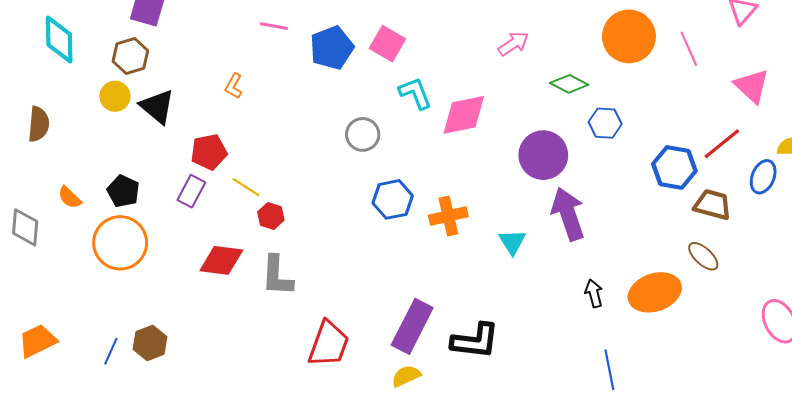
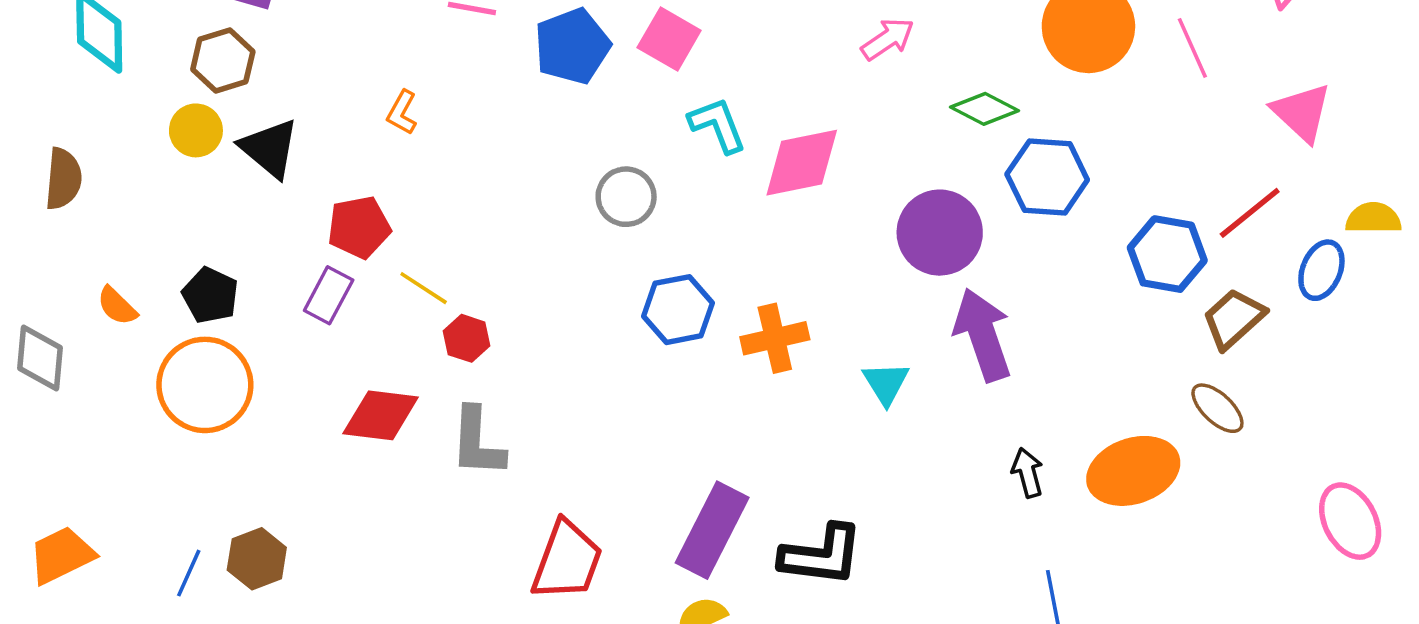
blue hexagon: (605, 123) -> (1047, 177), size x1.4
brown trapezoid: (713, 205) -> (1234, 319), turned -57

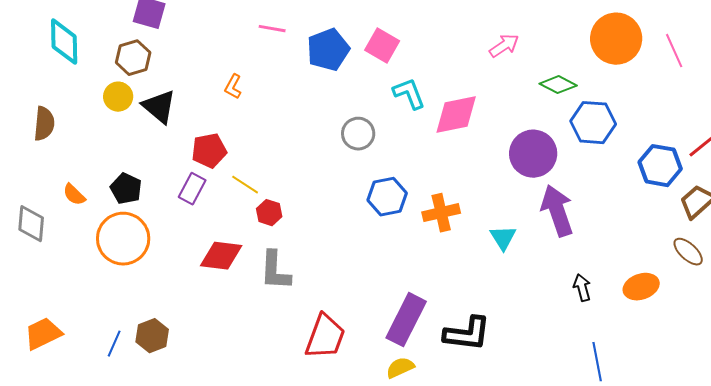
orange ellipse: (1133, 471) -> (641, 287), size x0.7

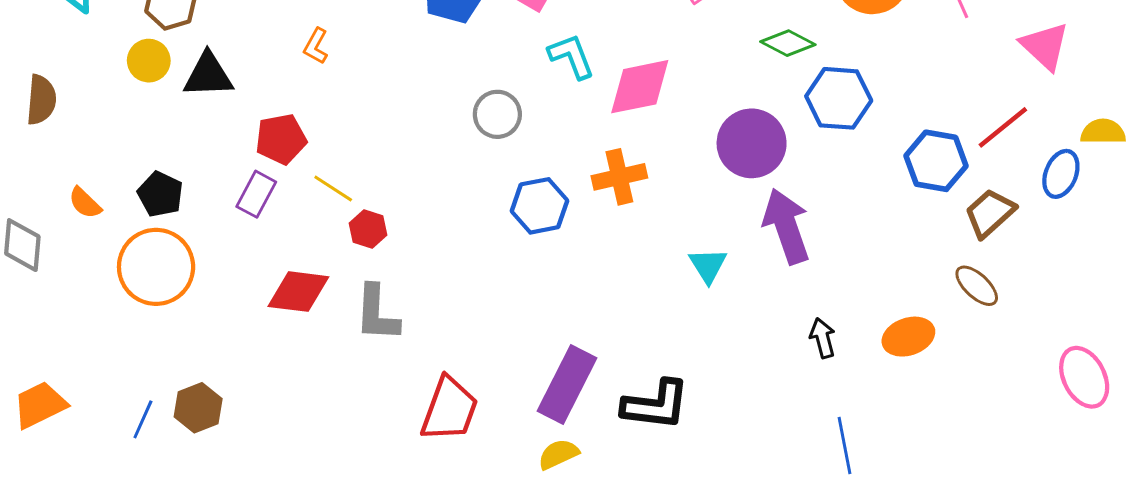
black triangle: (159, 107) -> (208, 75), turned -42
orange cross: (441, 213) -> (619, 177), moved

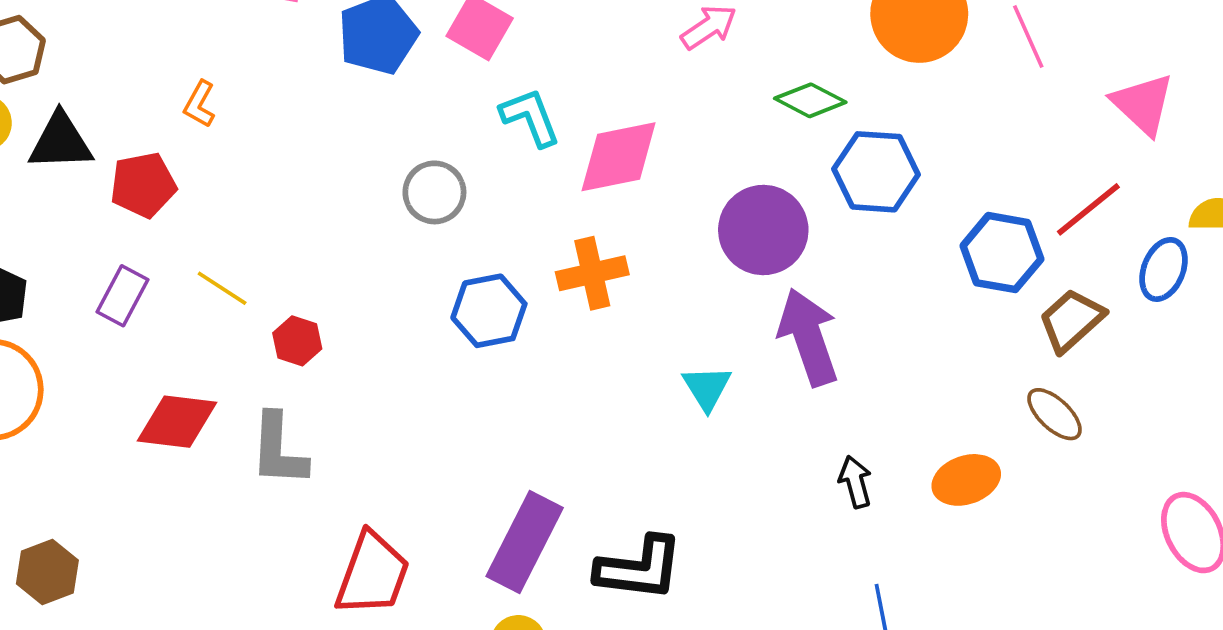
red pentagon: (281, 139) -> (143, 185), moved
red hexagon: (368, 229) -> (297, 341), moved

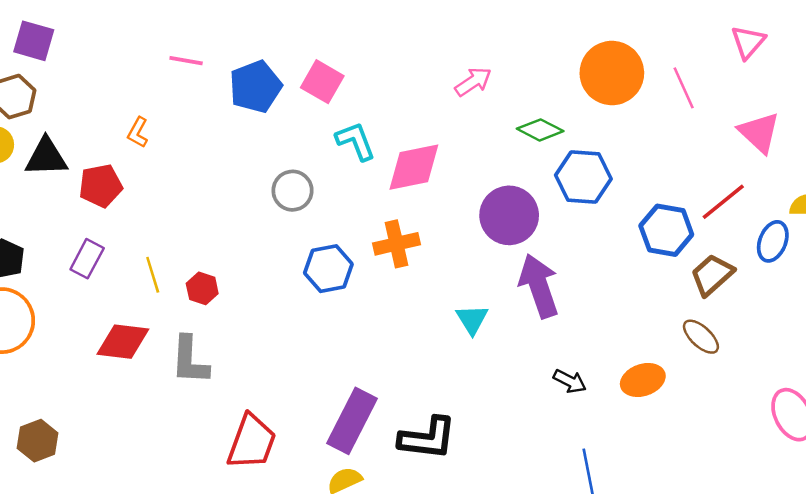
yellow line: (222, 288) -> (153, 275), moved, turned 40
black arrow: (855, 482) -> (570, 381), turned 132

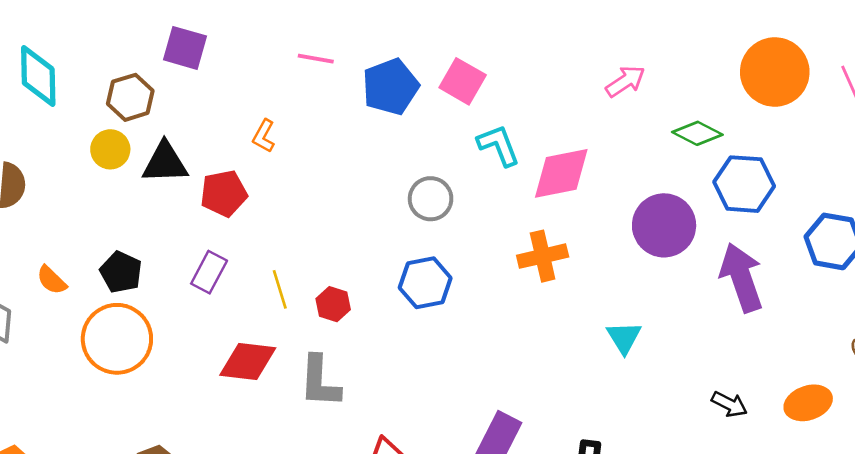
purple square: (34, 41) -> (185, 48), moved
blue hexagon: (328, 269) -> (425, 283), moved
purple arrow: (539, 286) -> (741, 277), moved

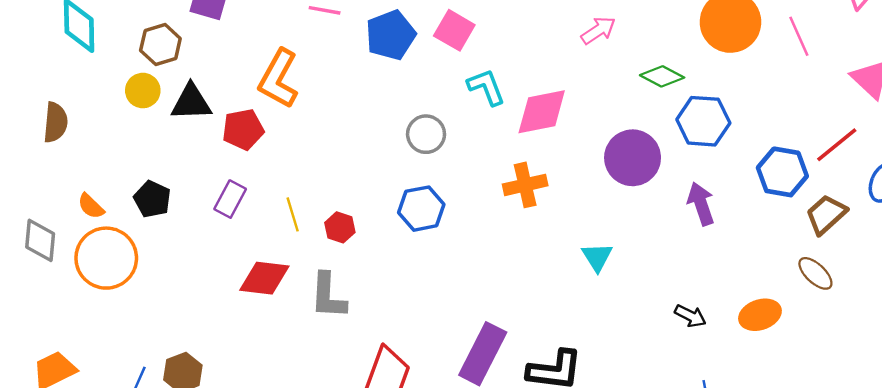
orange L-shape: (264, 136) -> (279, 79), size x2.0
purple arrow: (741, 277) -> (701, 204), size x0.7
orange circle: (117, 339) -> (106, 258), moved

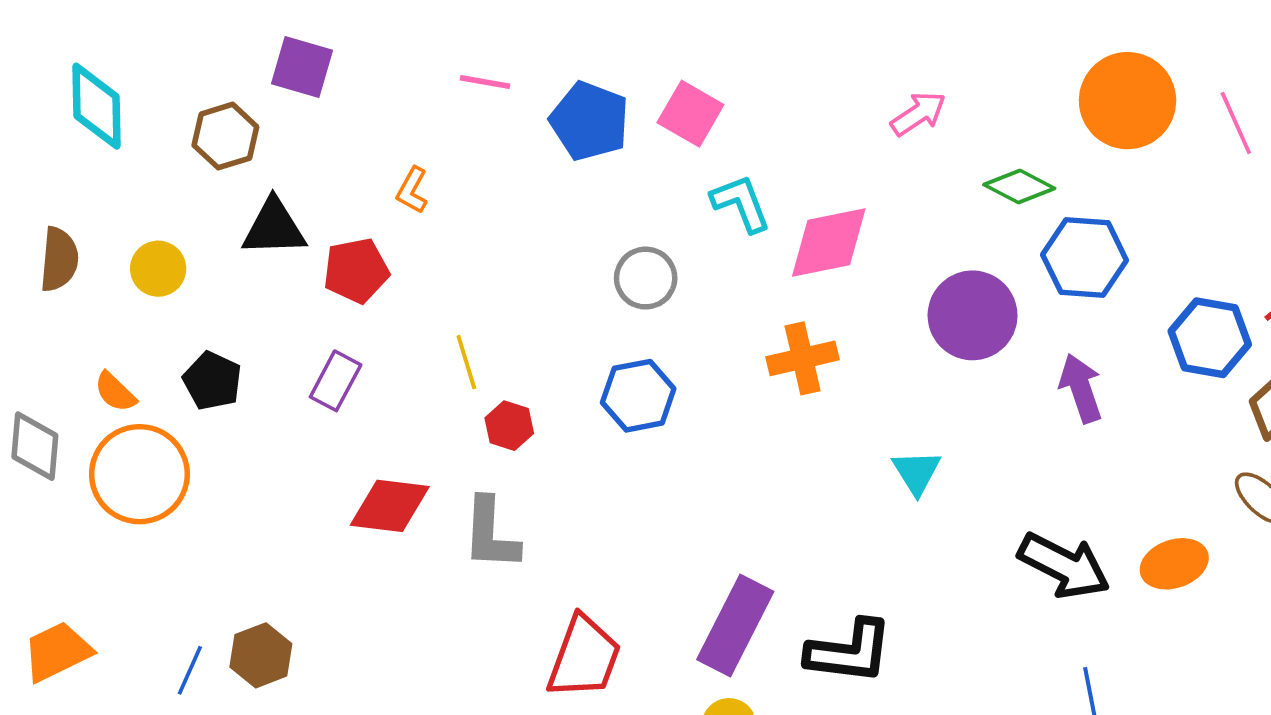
blue pentagon: (391, 35) -> (590, 121), turned -30
orange L-shape: (279, 79) -> (412, 190), size x0.5
yellow circle: (143, 91) -> (158, 269), moved
yellow line: (293, 214) -> (466, 362), moved
black arrow: (690, 316) -> (1064, 566), size x1.8

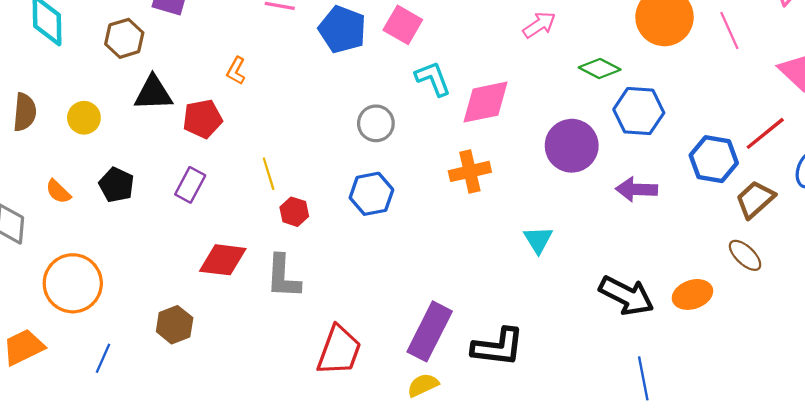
purple arrow: (1081, 388) -> (637, 189), turned -69
orange circle: (139, 474) -> (73, 283), moved
brown hexagon: (261, 655) -> (175, 325), moved

